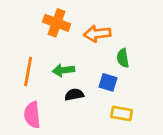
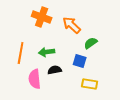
orange arrow: (97, 34) -> (72, 25), turned 48
green semicircle: (123, 58) -> (91, 43), turned 64
pink semicircle: (32, 115) -> (35, 79), moved

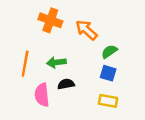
blue square: (80, 61) -> (108, 73), moved

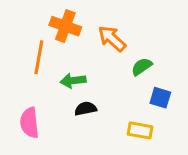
orange line: (25, 64) -> (39, 57), moved
blue square: (108, 73) -> (160, 98), moved
pink semicircle: (42, 95) -> (29, 123), moved

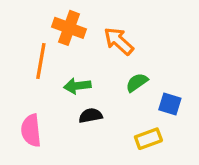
green semicircle: (142, 67) -> (137, 82), moved
yellow rectangle: (140, 130) -> (148, 139), turned -30

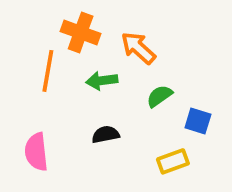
green arrow: (77, 86) -> (102, 81), moved

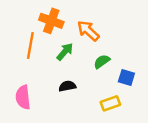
green arrow: (102, 81) -> (65, 52), turned 138

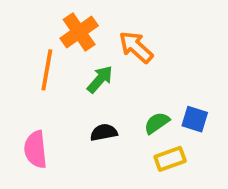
orange cross: (51, 21) -> (79, 32), turned 35
green semicircle: (102, 62) -> (157, 123), moved

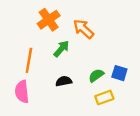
orange line: (47, 70) -> (29, 60), moved

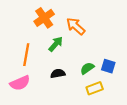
pink semicircle: (22, 92) -> (20, 83), turned -108

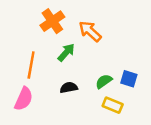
pink semicircle: (20, 83) -> (24, 99), turned -42
yellow rectangle: (95, 88) -> (113, 105), turned 42

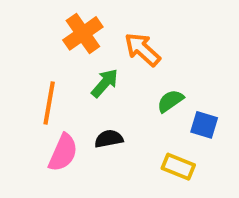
green semicircle: (104, 81) -> (170, 101), moved
pink semicircle: (24, 99) -> (63, 153), moved

